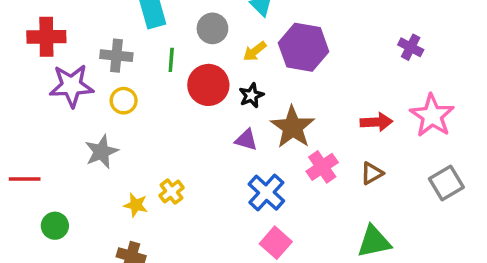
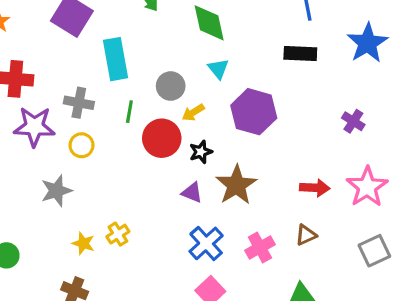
yellow arrow: (255, 51) -> (193, 112), moved
pink cross: (322, 167) -> (260, 248), moved

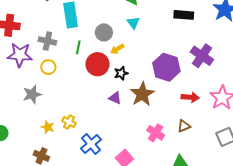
purple hexagon: (254, 112) -> (166, 67), moved
purple cross: (353, 121) -> (202, 56), moved, size x1.6
yellow cross: (118, 234) -> (69, 122), turned -32
blue cross: (206, 243) -> (91, 144), moved
pink cross: (260, 248) -> (156, 133), turned -30

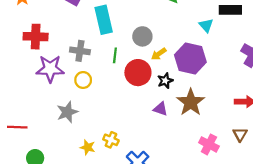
cyan triangle: (133, 23) -> (206, 25), moved
purple hexagon: (166, 67) -> (190, 58), moved
brown triangle: (184, 126) -> (240, 134), turned -32

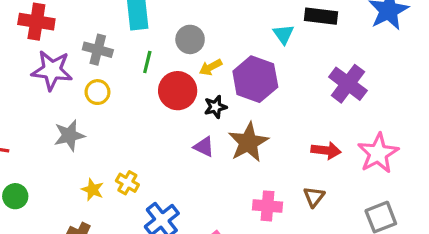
pink cross: (209, 144) -> (268, 206), turned -30

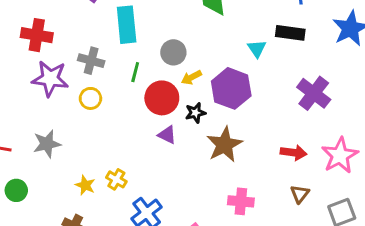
gray star: (69, 135) -> (47, 144), moved
purple triangle: (204, 147) -> (167, 135), moved
brown triangle: (314, 197) -> (300, 194), moved

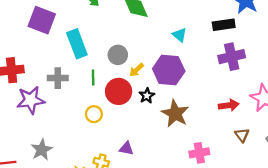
black rectangle: (290, 33) -> (224, 25), moved
purple cross: (314, 93) -> (232, 57), turned -35
yellow circle: (90, 98) -> (94, 114), moved
purple triangle: (167, 135) -> (126, 149), moved

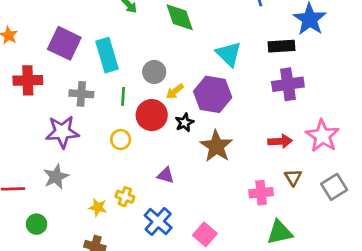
purple square: (42, 20) -> (64, 43), moved
cyan triangle: (180, 35) -> (229, 54), size x1.5
purple star: (31, 100) -> (62, 132), moved
purple triangle: (126, 149) -> (166, 175), moved
pink cross: (199, 153) -> (261, 193), moved

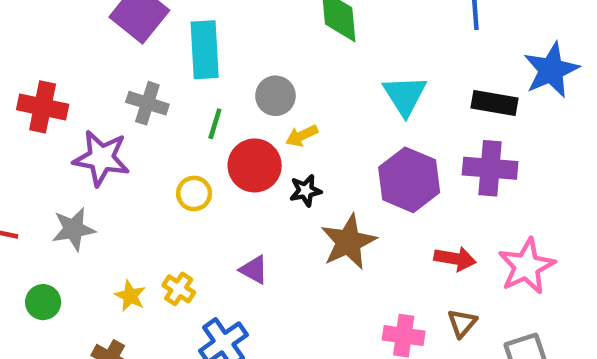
red cross: (28, 80) -> (43, 107), moved
purple hexagon: (213, 94) -> (409, 180), moved
green circle: (37, 224) -> (43, 302), moved

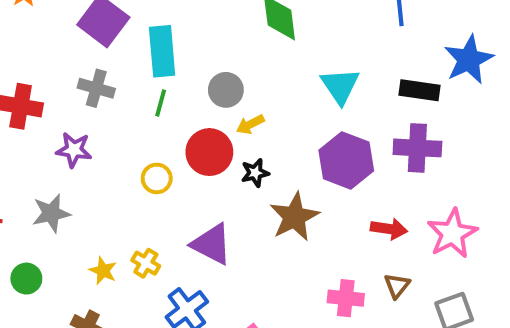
gray cross: (147, 103) -> (96, 88), moved
green line: (215, 124) -> (161, 103), moved
purple star: (101, 158) -> (74, 150), size x0.7
purple triangle: (254, 270) -> (212, 244), size x1.6

